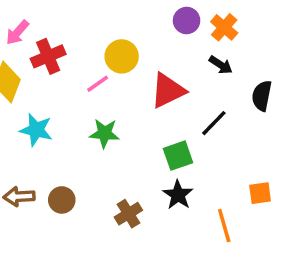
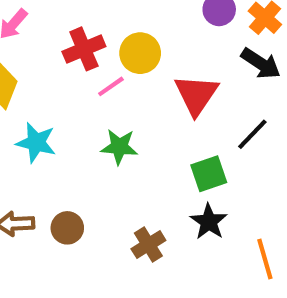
red cross: (48, 56) -> (84, 49), moved
black arrow: (221, 65) -> (261, 64), size x1.4
red triangle: (168, 91) -> (196, 95), turned -30

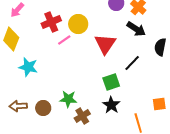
green star: (119, 147) -> (68, 99), moved

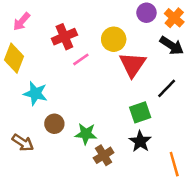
yellow circle: (78, 24) -> (114, 39), moved
brown arrow: (18, 106) -> (23, 143), turned -144
brown circle: (43, 108) -> (54, 124), moved

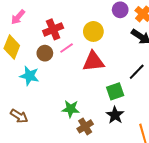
red triangle: (133, 64) -> (93, 61), moved, turned 50
brown circle: (54, 124) -> (45, 53), moved

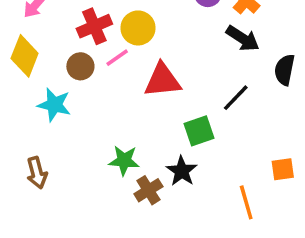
yellow circle: (93, 31) -> (138, 28), moved
black star: (115, 115) -> (182, 171), moved
brown arrow: (19, 116) -> (37, 173), turned 42

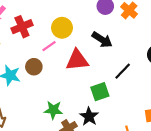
red cross: (94, 26) -> (22, 27), moved
black arrow: (243, 38) -> (102, 40), moved
brown circle: (80, 66) -> (34, 67), moved

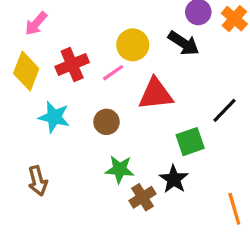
red cross: (22, 27) -> (72, 65), moved
black arrow: (102, 40) -> (184, 43), moved
brown circle: (34, 67) -> (107, 122), moved

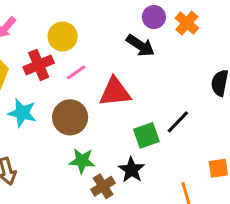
yellow circle: (133, 45) -> (63, 37), moved
black line: (225, 110) -> (178, 122), moved
brown circle: (107, 122) -> (70, 117), size x1.5

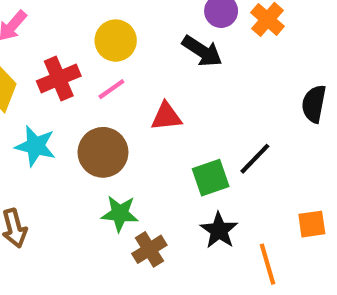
yellow circle: (63, 37) -> (116, 41), moved
red triangle: (115, 92) -> (166, 116), size x0.7
black star: (131, 170) -> (219, 230), moved

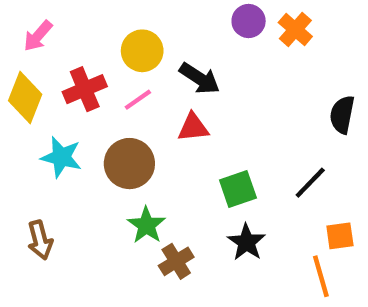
black arrow: (202, 51) -> (200, 78), moved
black line: (255, 159) -> (310, 183), moved
green star: (120, 213) -> (146, 225), turned 30
orange line: (268, 264) -> (321, 276), moved

